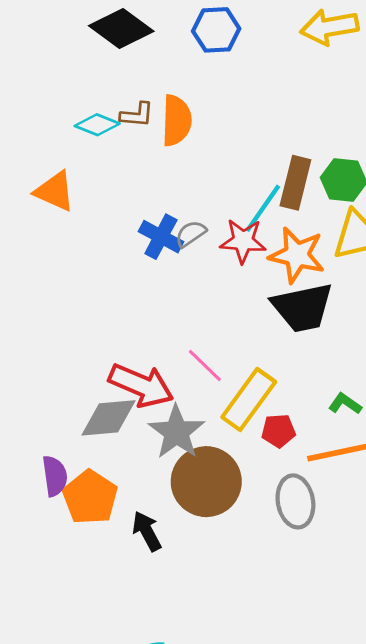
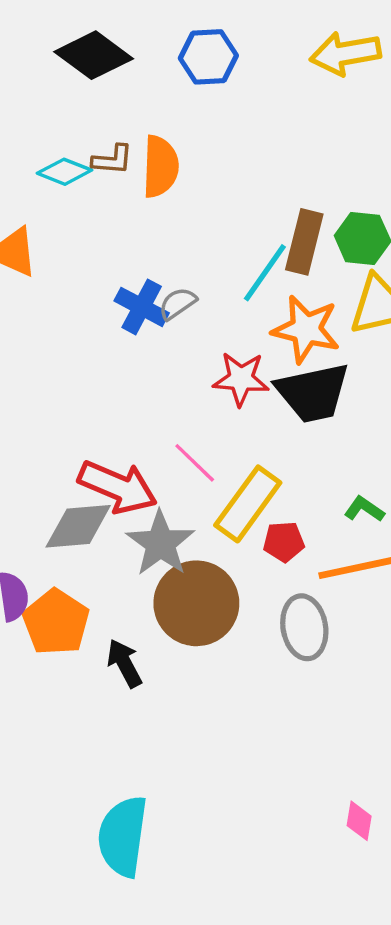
red star: (243, 241) -> (241, 379), moved

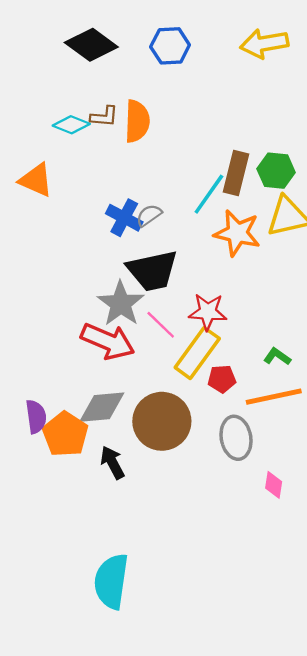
red star: (241, 379) -> (208, 312), moved
black trapezoid: (313, 393) -> (152, 271), moved
gray diamond: (78, 526) -> (102, 407), moved
gray star: (160, 543) -> (121, 304), moved
pink diamond: (359, 821) -> (274, 485), moved

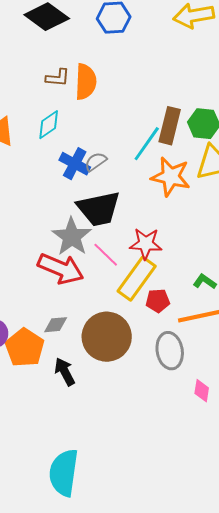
cyan diamond: (71, 125) -> (49, 125), moved, turned -56
gray diamond: (102, 407) -> (56, 325), size x0.6

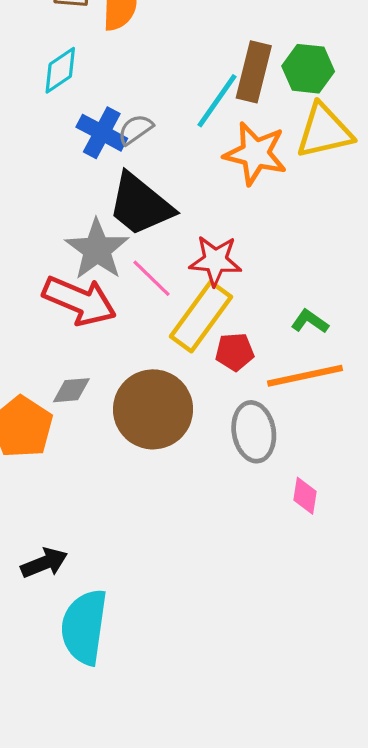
black trapezoid: (99, 209) -> (140, 205), turned 51
black arrow: (65, 372) -> (44, 563), moved, turned 96

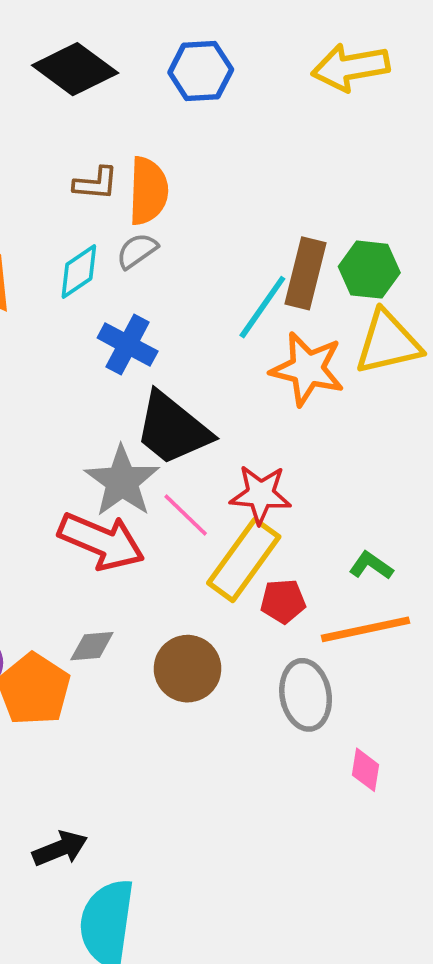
gray semicircle: (135, 129) -> (137, 251), moved
brown circle: (153, 409) -> (188, 669), size x0.7

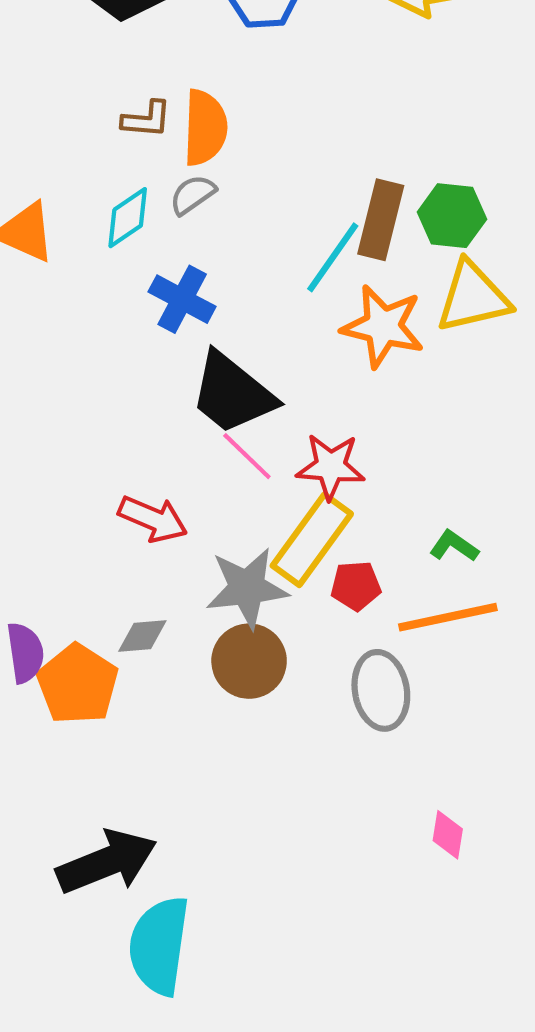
gray star: (122, 481) -> (247, 588), moved, turned 30
pink line: (186, 515) -> (247, 456), moved
red arrow: (101, 541) -> (153, 519), size x0.7
pink diamond: (365, 770) -> (448, 835), moved
black arrow: (60, 848) -> (107, 862), size x1.6

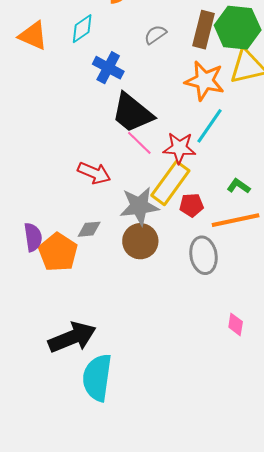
gray semicircle: (193, 195) -> (155, 35), moved
green hexagon: (452, 216) -> (238, 28), size x1.4
cyan line: (333, 257) -> (209, 126), moved

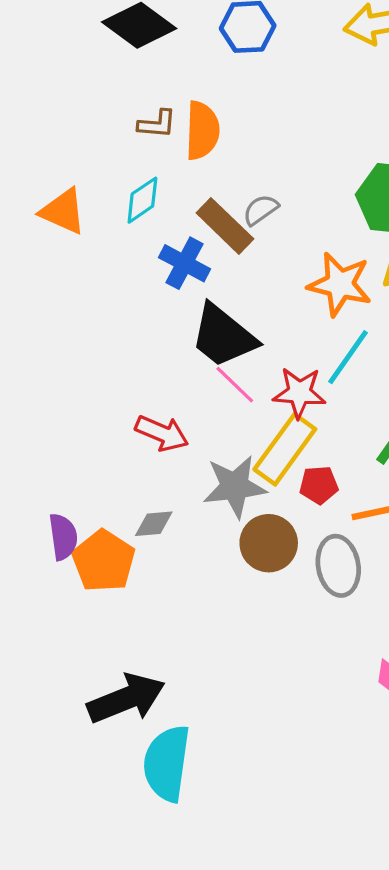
brown rectangle: (203, 30) -> (225, 226), moved, turned -60
brown circle: (140, 241) -> (269, 543), moved

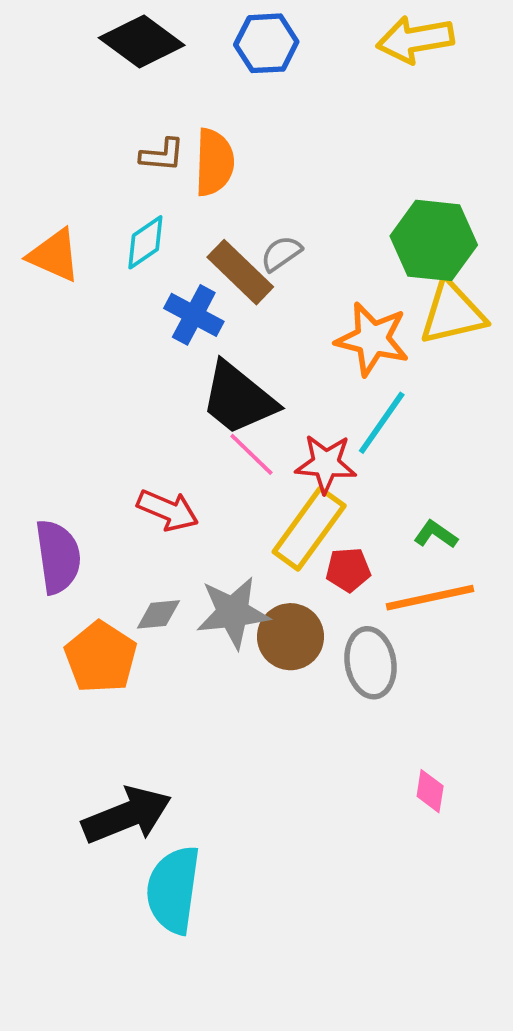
gray star: (235, 487) -> (233, 613), moved
purple semicircle: (63, 537) -> (58, 557), moved, size x1.4

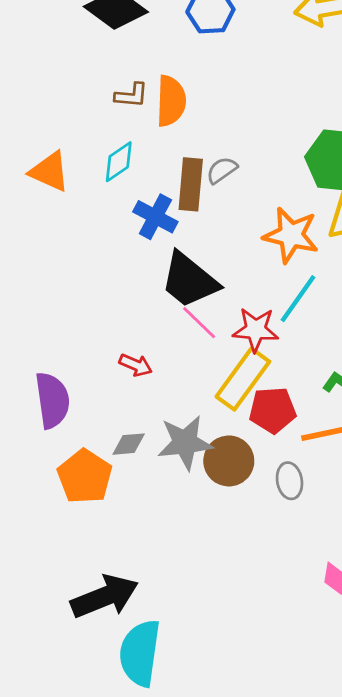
brown rectangle: (240, 272) -> (191, 184), turned 51
red arrow: (168, 510) -> (136, 365), size x0.7
red pentagon: (348, 570) -> (273, 410), size x1.4
gray ellipse: (370, 663) -> (290, 481), size x0.7

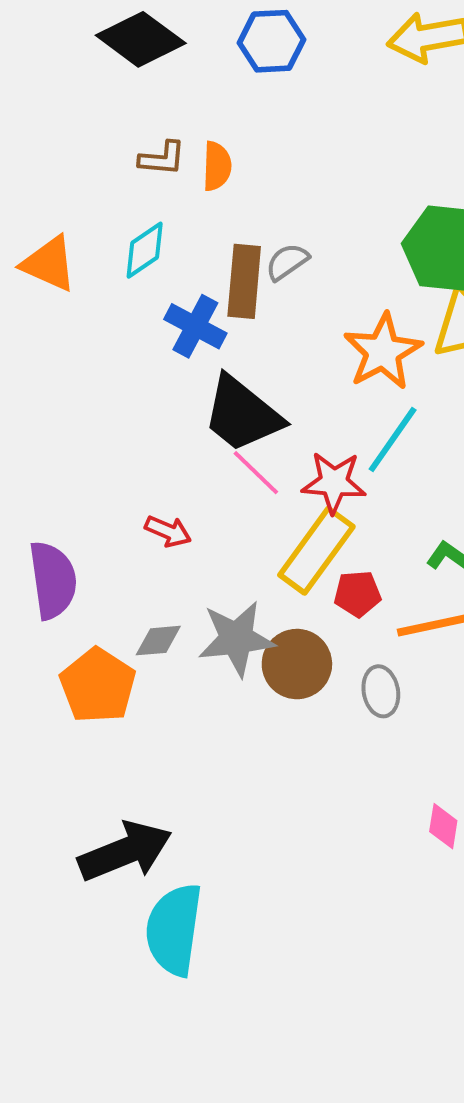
orange semicircle: (171, 101) -> (217, 166), size x0.7
orange star: (291, 235) -> (383, 352), turned 30
red pentagon: (273, 410) -> (357, 594), size x0.7

